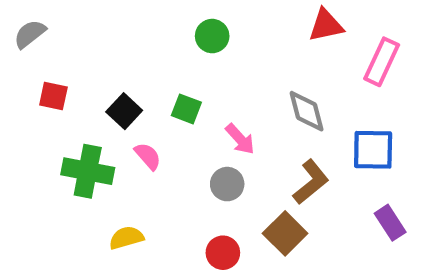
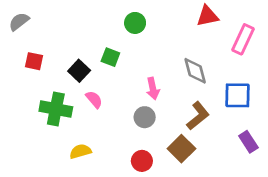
green square: (186, 109) -> (110, 57), moved
pink arrow: (240, 139) -> (153, 88), turned 30

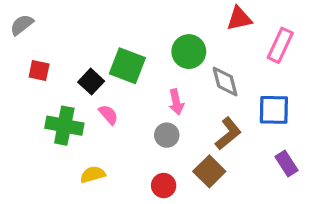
green circle: (135, 23) -> (189, 52), moved, size x1.4
green square: (110, 57) -> (127, 66), size x1.6

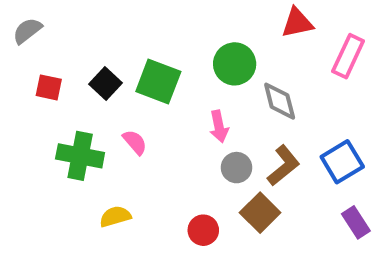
black square: (91, 82) -> (105, 83), moved
blue square: (274, 110) -> (342, 162), moved, turned -32
gray circle: (167, 135) -> (237, 168), moved
purple rectangle: (287, 163) -> (356, 222), moved

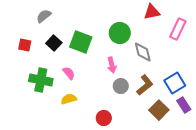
gray semicircle: (27, 31) -> (44, 16), moved
brown square: (260, 213) -> (159, 110), moved
yellow semicircle: (115, 216) -> (69, 99), moved
purple rectangle: (356, 222) -> (184, 105), moved

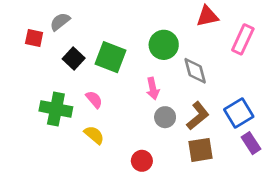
red square: (25, 45) -> (34, 38), moved
yellow semicircle: (69, 99) -> (94, 135), turned 56
brown square: (159, 110) -> (201, 150), moved, turned 36

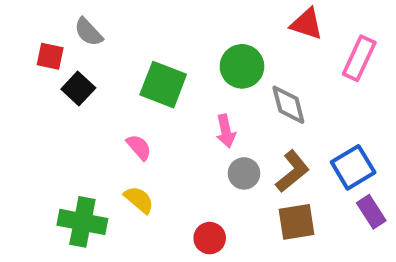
red triangle: (207, 16) -> (307, 24), turned 30
gray semicircle: (60, 22) -> (88, 32), turned -95
black square: (74, 58) -> (78, 89), moved
green cross: (56, 109) -> (82, 222), moved

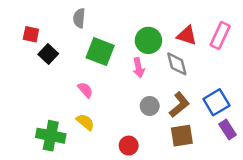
red triangle: (307, 24) -> (187, 35), moved
gray semicircle: (88, 32) -> (79, 18), moved, turned 48
pink arrow: (226, 131) -> (139, 68), moved

